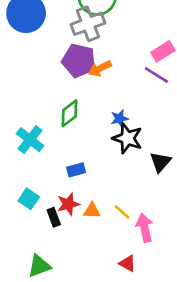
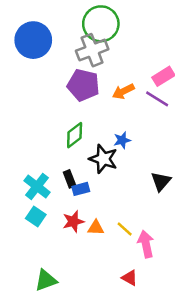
orange arrow: (100, 68) -> (123, 91), moved
black star: (127, 138) -> (103, 159), moved
cyan cross: (30, 140) -> (37, 186), moved
black rectangle: (54, 217) -> (70, 179), moved

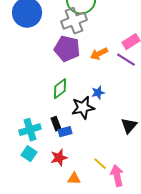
black star: (103, 159) -> (83, 108), turned -30
cyan cross: (37, 186) -> (30, 130), turned 35
orange triangle: (96, 228) -> (74, 179), moved

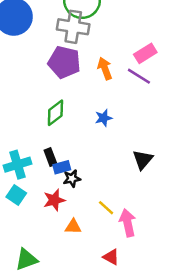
gray cross: (74, 21) -> (73, 27), turned 30
orange arrow: (99, 54) -> (105, 69), turned 96
black star: (83, 108) -> (72, 179), moved, size x0.6

